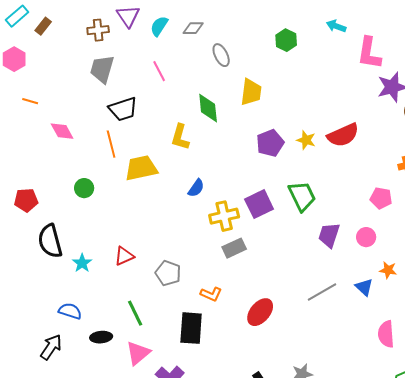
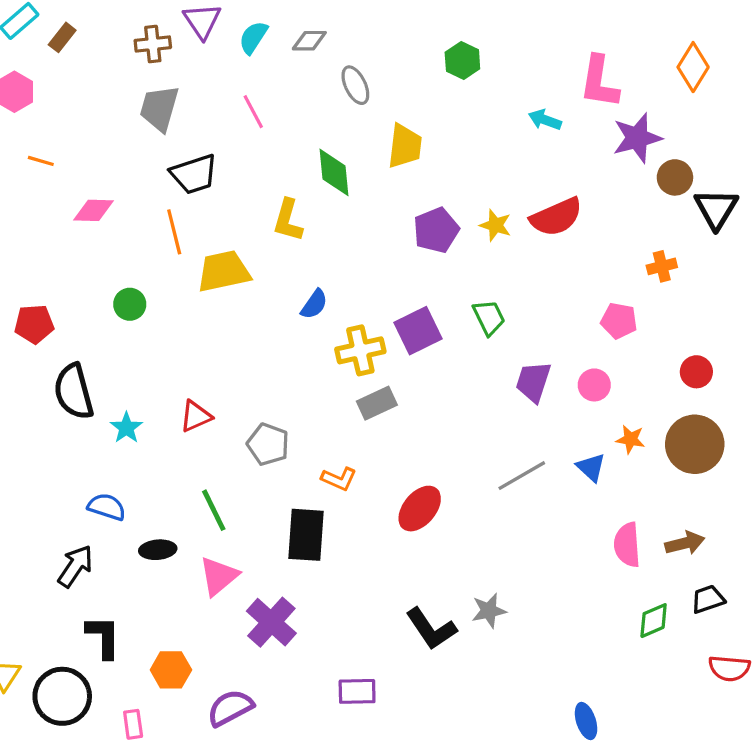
cyan arrow: (336, 26) -> (545, 120), moved
pink diamond: (62, 131) -> (94, 210), turned -60
green trapezoid: (302, 196) -> (489, 317), size x0.7

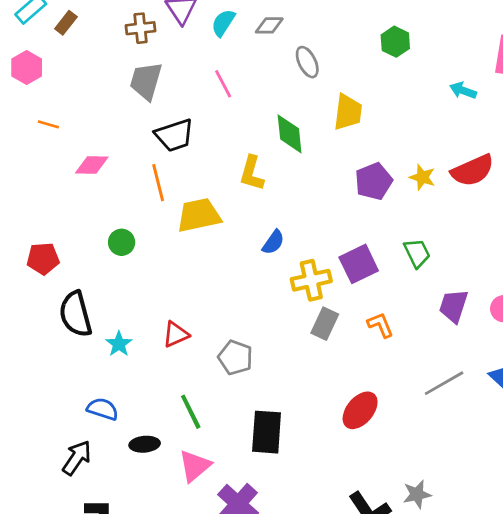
gray rectangle: (377, 403) -> (325, 324), turned -40
orange L-shape: (339, 479) -> (380, 325), moved, turned -136

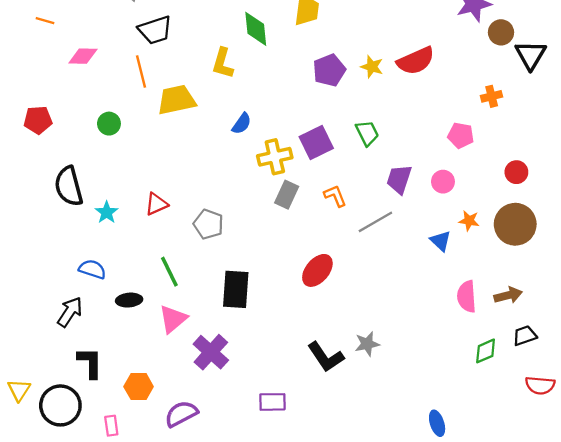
red pentagon: (43, 259) -> (38, 120), moved
gray line: (444, 383) -> (375, 222), moved

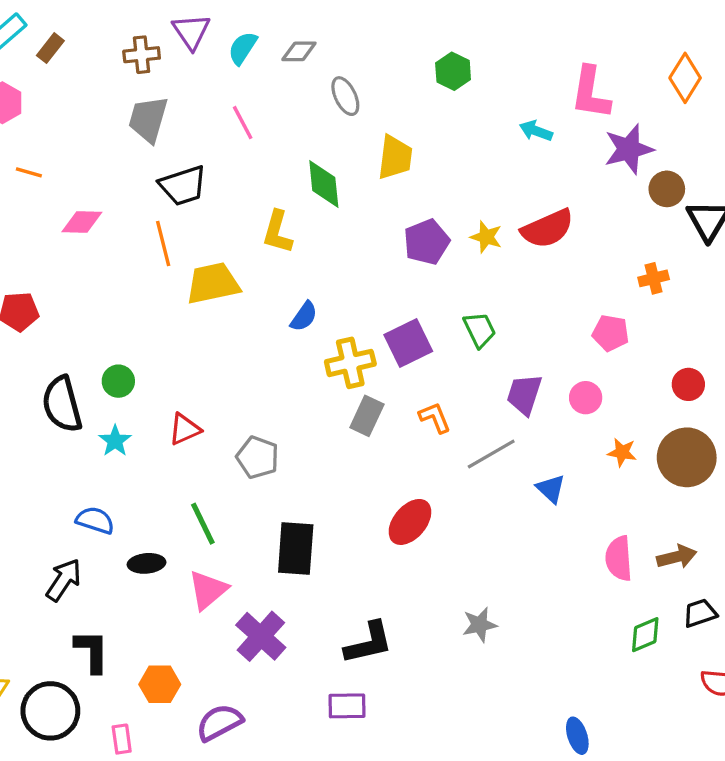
green circle: (109, 124) -> (118, 381), moved
blue triangle: (441, 241) -> (551, 489), moved
black L-shape: (326, 357) -> (369, 643), moved, turned -69

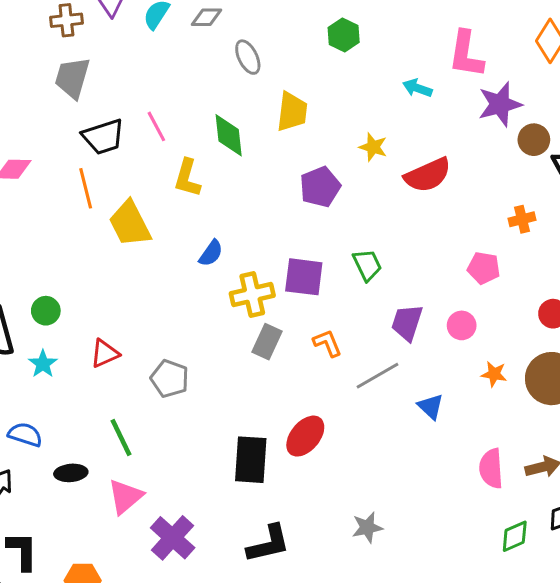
pink line: (243, 123) -> (156, 126), moved
yellow star: (486, 237) -> (373, 147), moved
yellow trapezoid: (213, 283) -> (130, 224), turned -105
purple square: (408, 343) -> (304, 277), turned 33
black rectangle: (296, 548) -> (251, 460), moved

